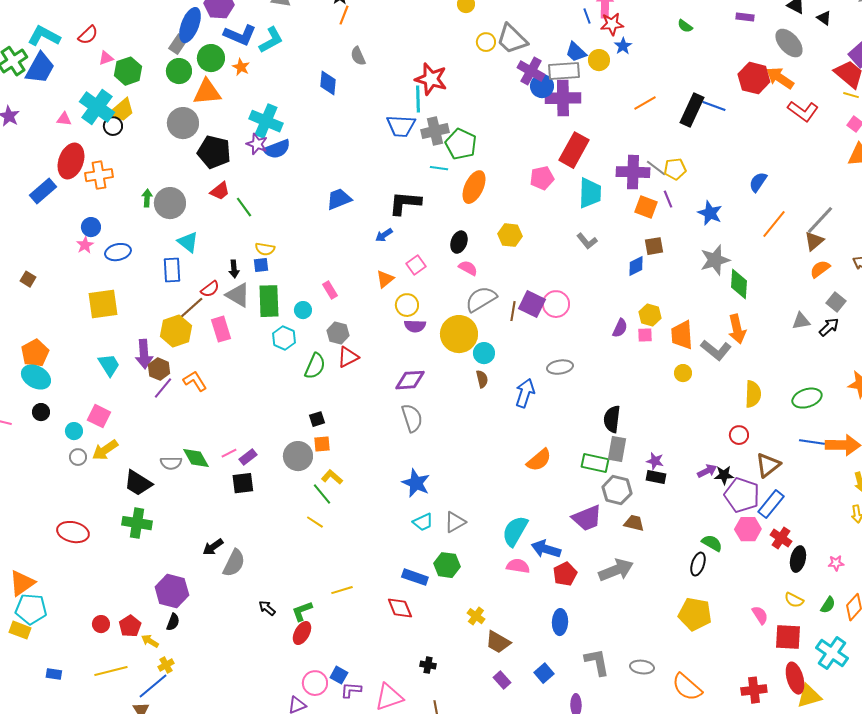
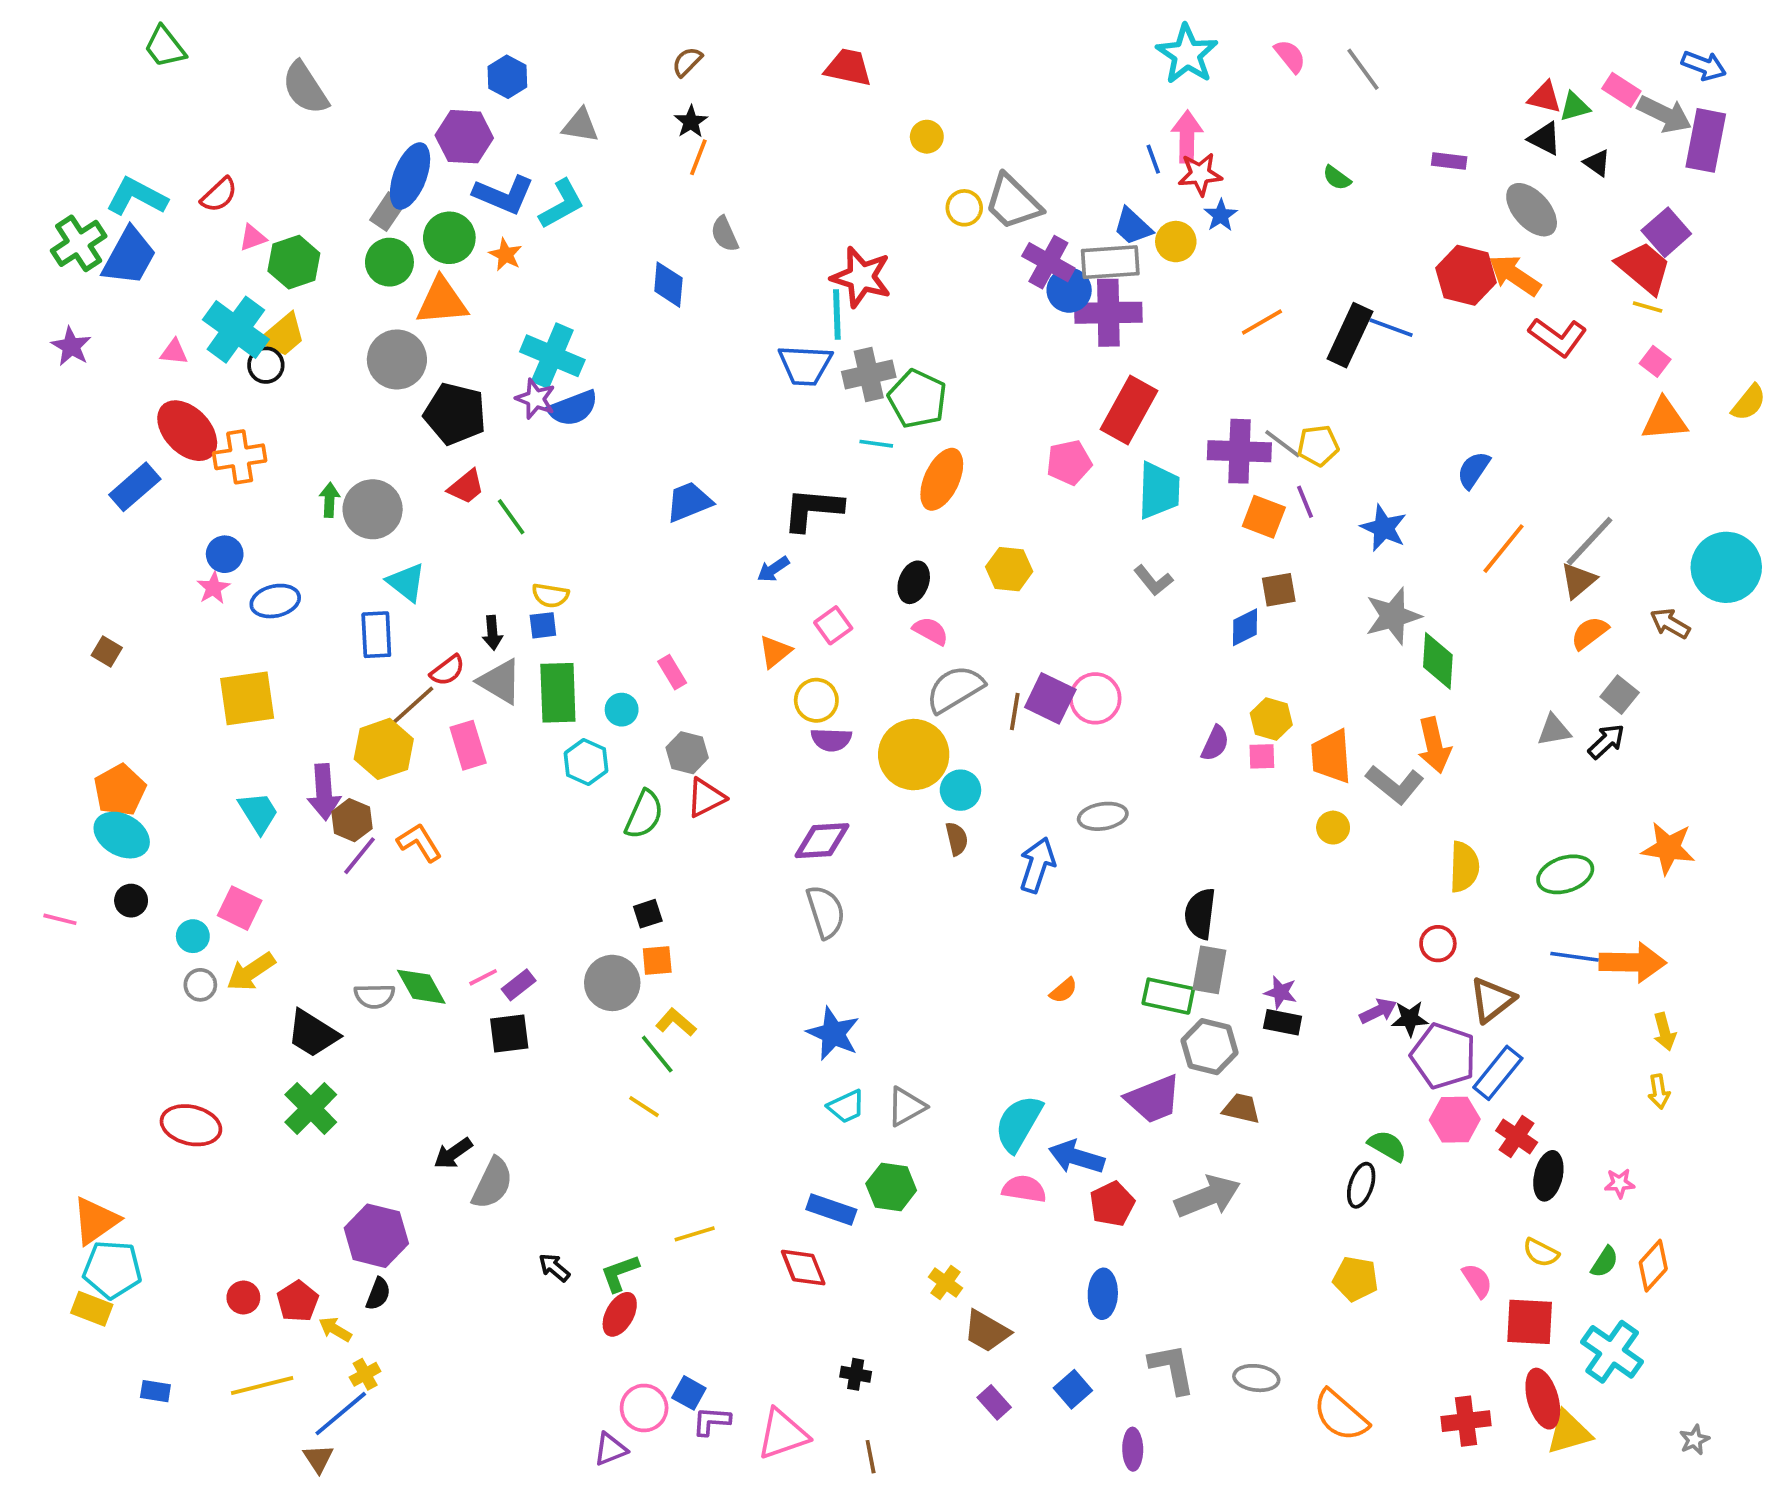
red ellipse: (71, 161) -> (187, 431), turned -64
orange semicircle: (539, 460) -> (1063, 990), size x0.6
green cross: (137, 523) -> (311, 1108), turned 36
yellow pentagon: (695, 614) -> (1356, 1279), size x0.7

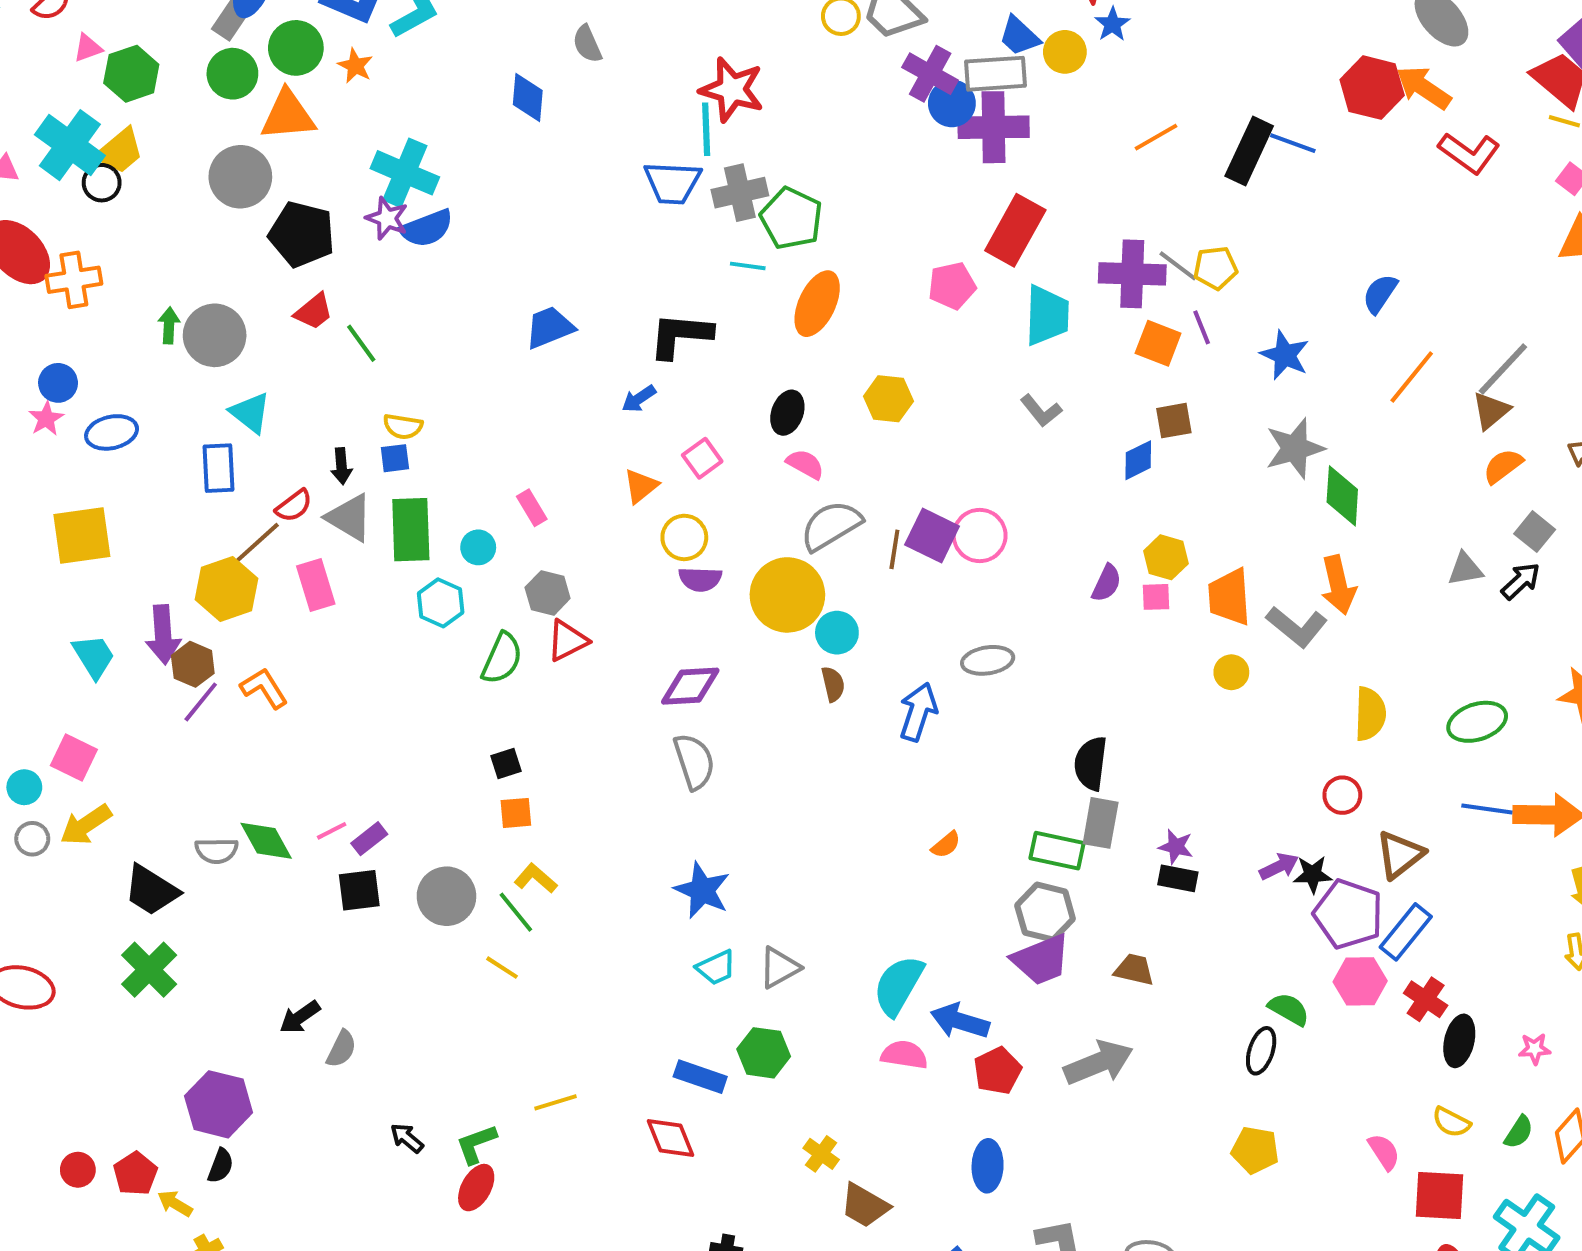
gray circle: (612, 983) -> (446, 896), moved
gray hexagon: (1209, 1047) -> (1045, 912), moved
gray semicircle: (492, 1183) -> (341, 1049), size x0.7

